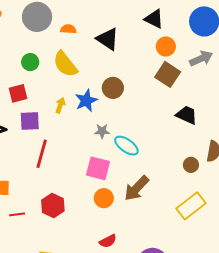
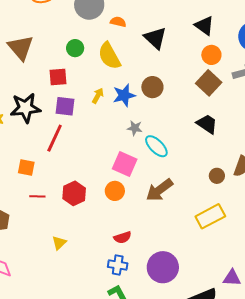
black trapezoid: (187, 115) -> (207, 124), moved
red line: (42, 154) -> (55, 138), moved
orange circle: (104, 198) -> (115, 191), moved

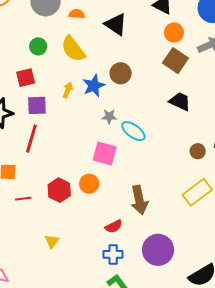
brown arrow: (159, 190) -> (139, 200), moved, turned -56
orange circle: (115, 191) -> (89, 184), moved

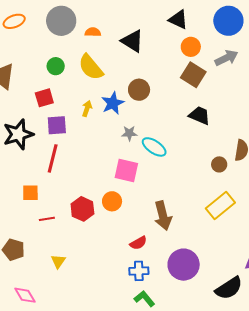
yellow triangle: (52, 241) -> (58, 261), moved

